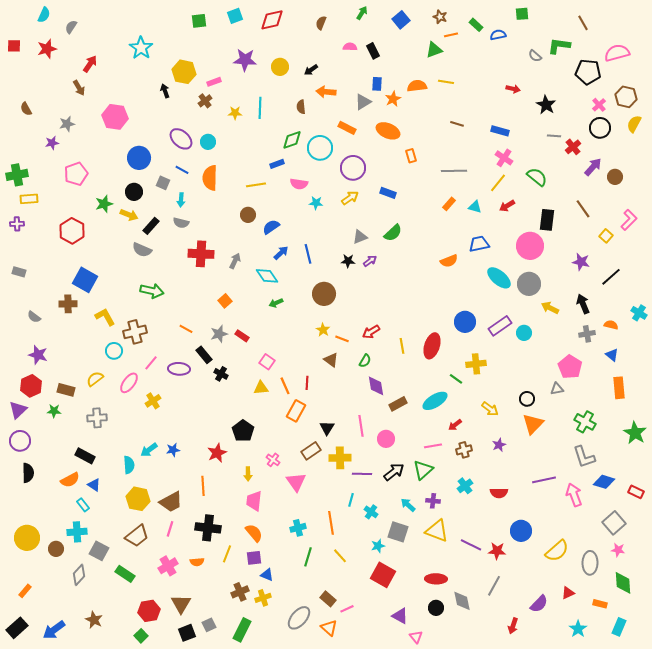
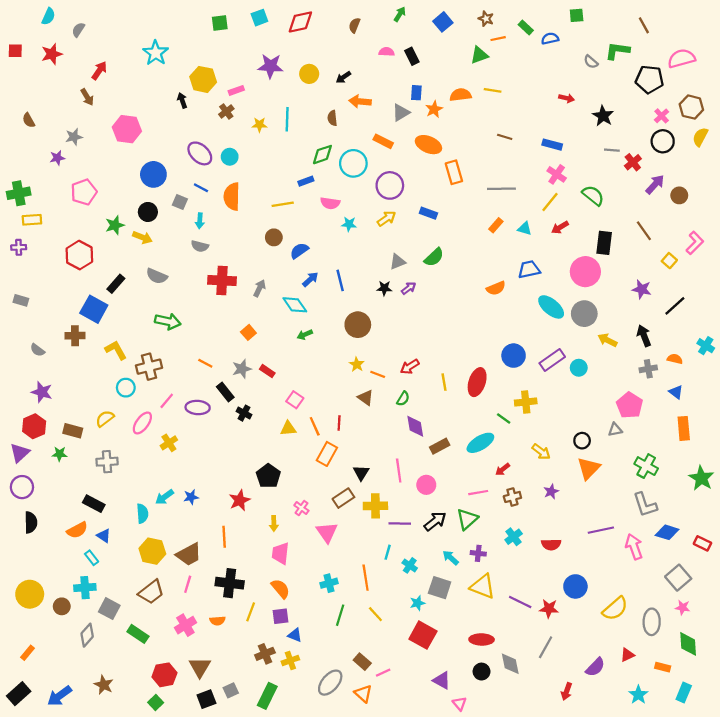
orange rectangle: (411, 156) -> (454, 172), size x1.5
black rectangle: (151, 226) -> (116, 284), moved

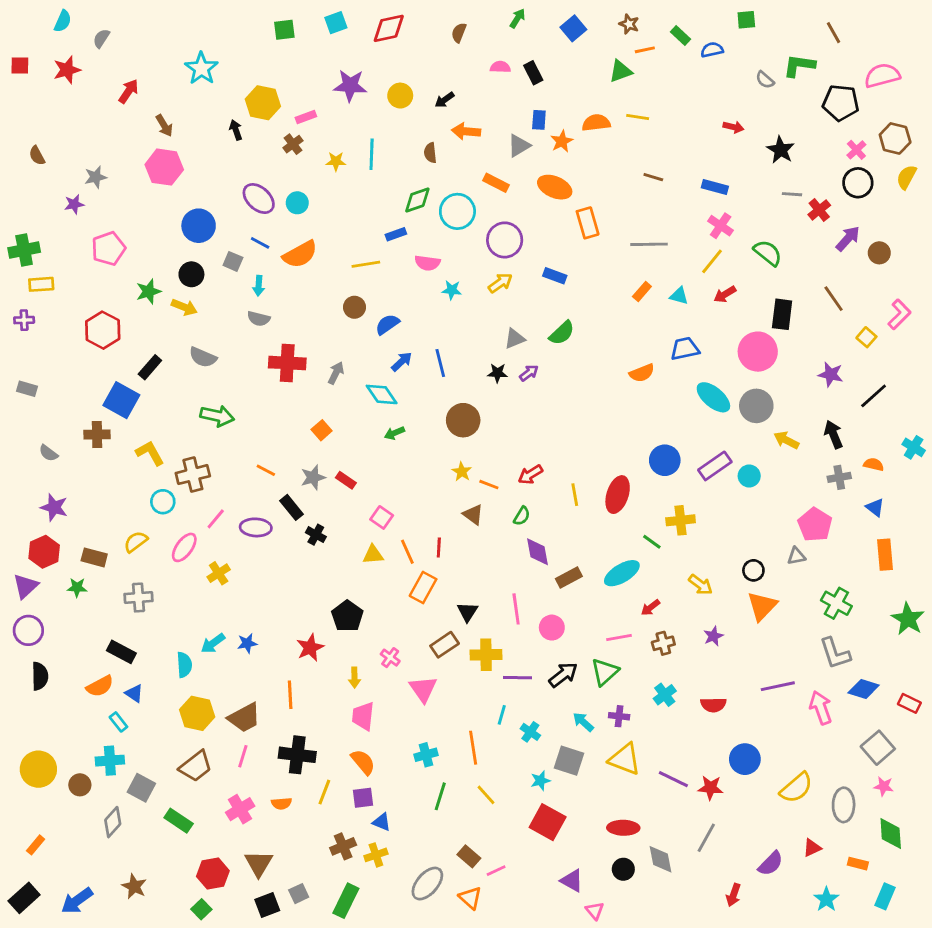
brown arrow: (87, 97) -> (164, 126), moved
orange semicircle: (232, 197) -> (300, 254), turned -120

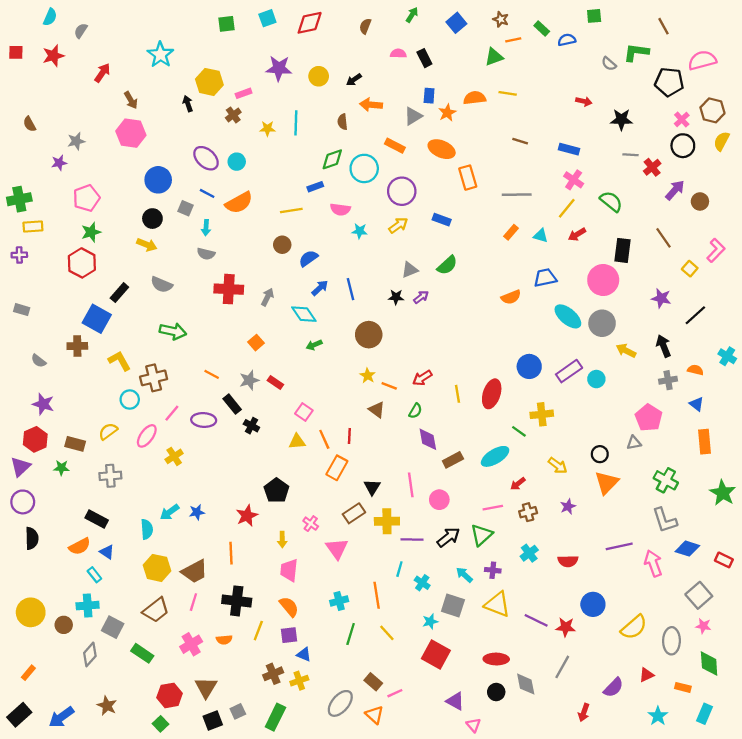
black star: (781, 150) -> (621, 120), turned -30
green star: (149, 291) -> (91, 232), moved

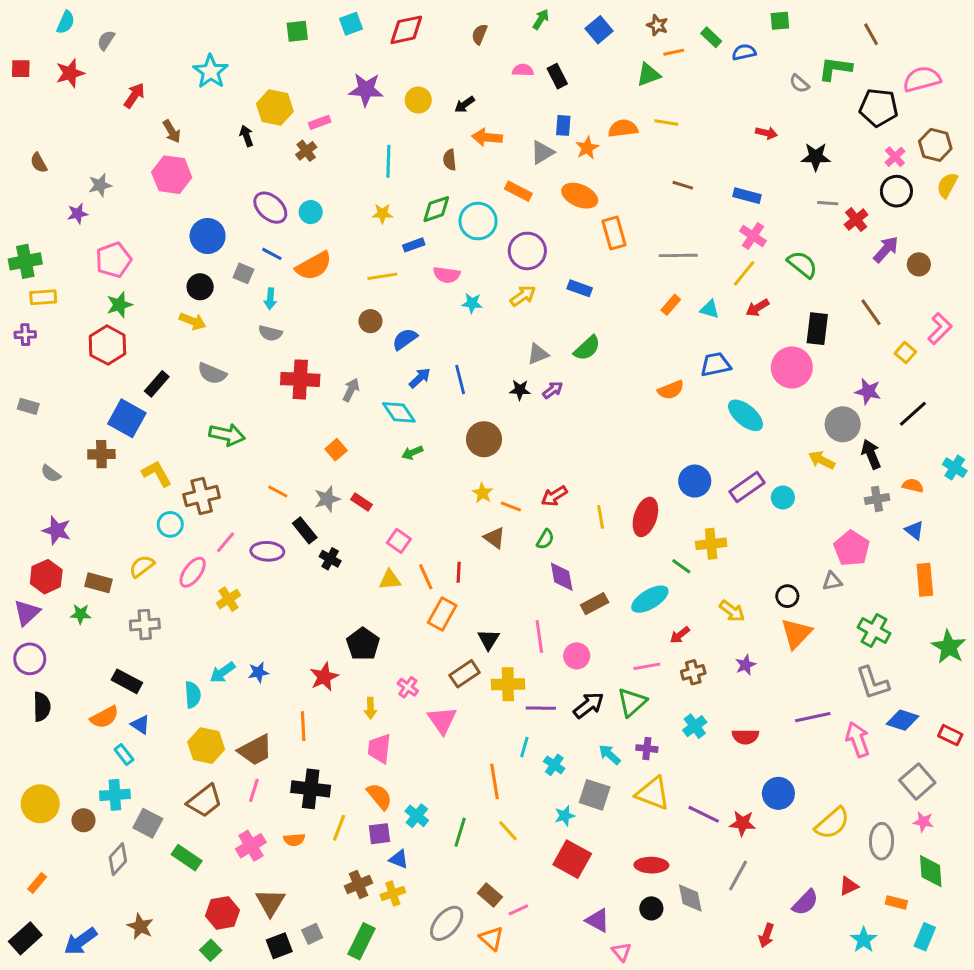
yellow star: (267, 129) -> (382, 214), moved
gray circle: (602, 323) -> (843, 424), moved
cyan cross: (339, 601) -> (417, 816), moved, turned -36

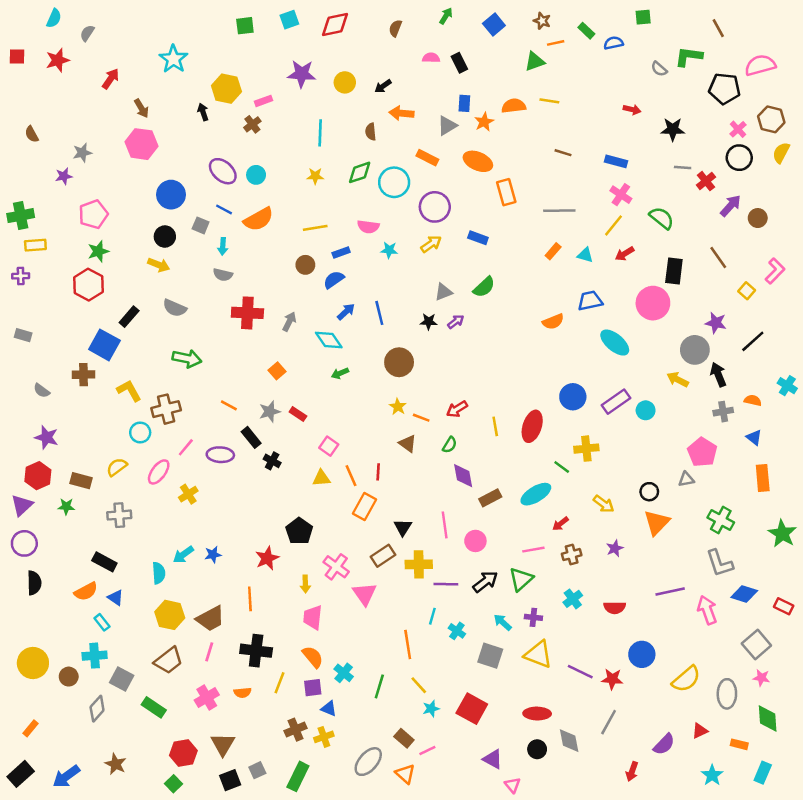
blue rectangle: (414, 245) -> (341, 253), moved
pink cross: (408, 687) -> (336, 567), size x1.5
cyan star: (565, 816) -> (431, 709), moved

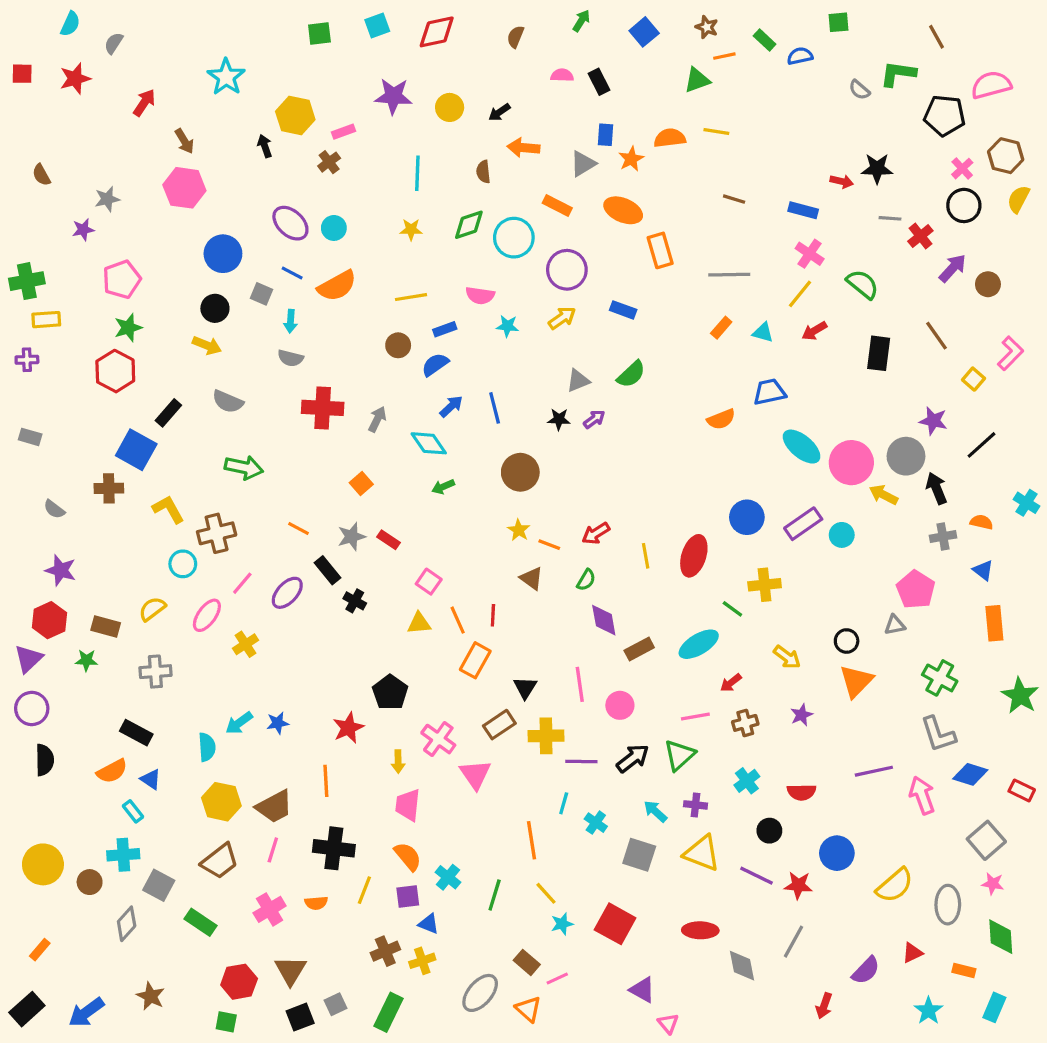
red arrow: (632, 110) -> (842, 181), moved
pink circle: (653, 303) -> (851, 463), moved
purple ellipse: (220, 455) -> (287, 593), turned -50
black circle: (537, 749) -> (769, 831), moved
green square: (173, 784) -> (226, 1022), turned -35

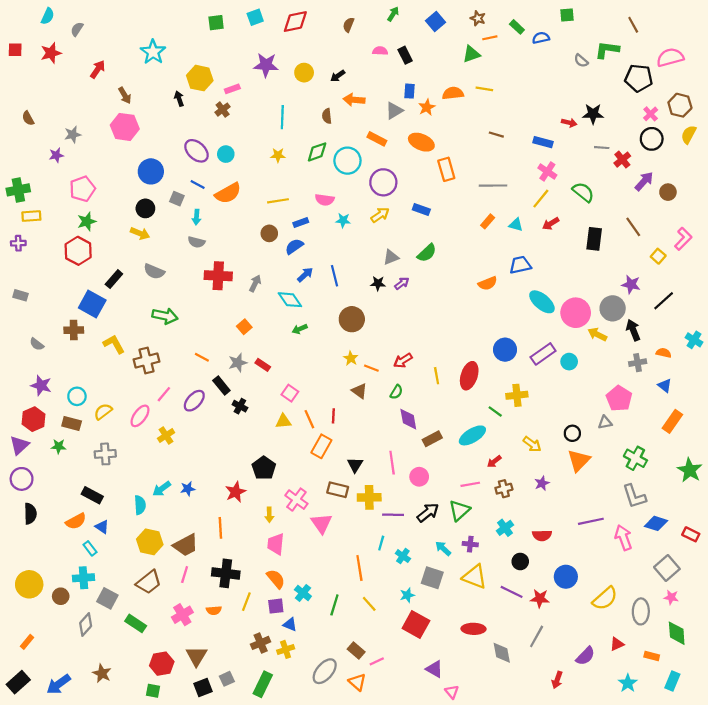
cyan circle: (183, 564) -> (77, 396), moved
orange rectangle: (994, 623) -> (672, 421), turned 40
brown rectangle: (499, 725) -> (338, 490), turned 48
cyan star: (562, 924) -> (407, 595), moved

